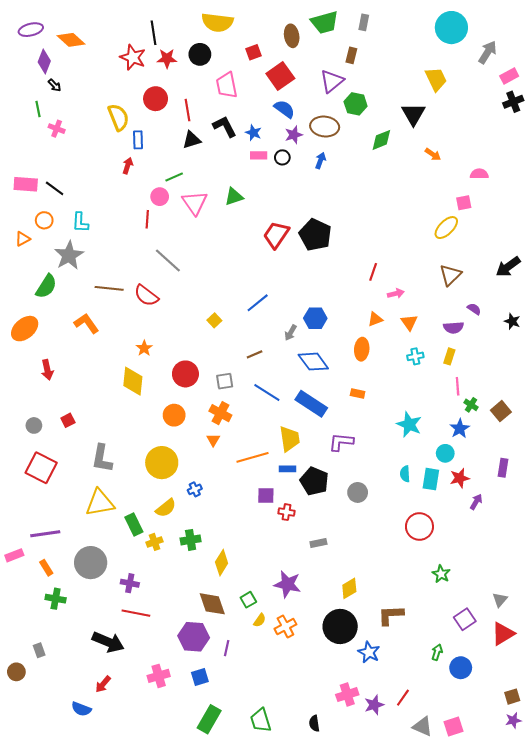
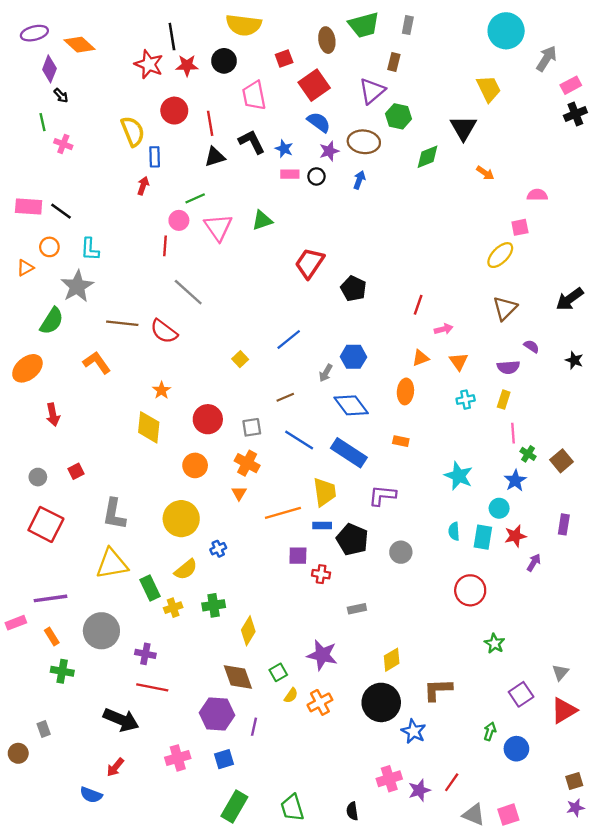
black pentagon: (315, 235) -> (353, 289), moved, size x0.7

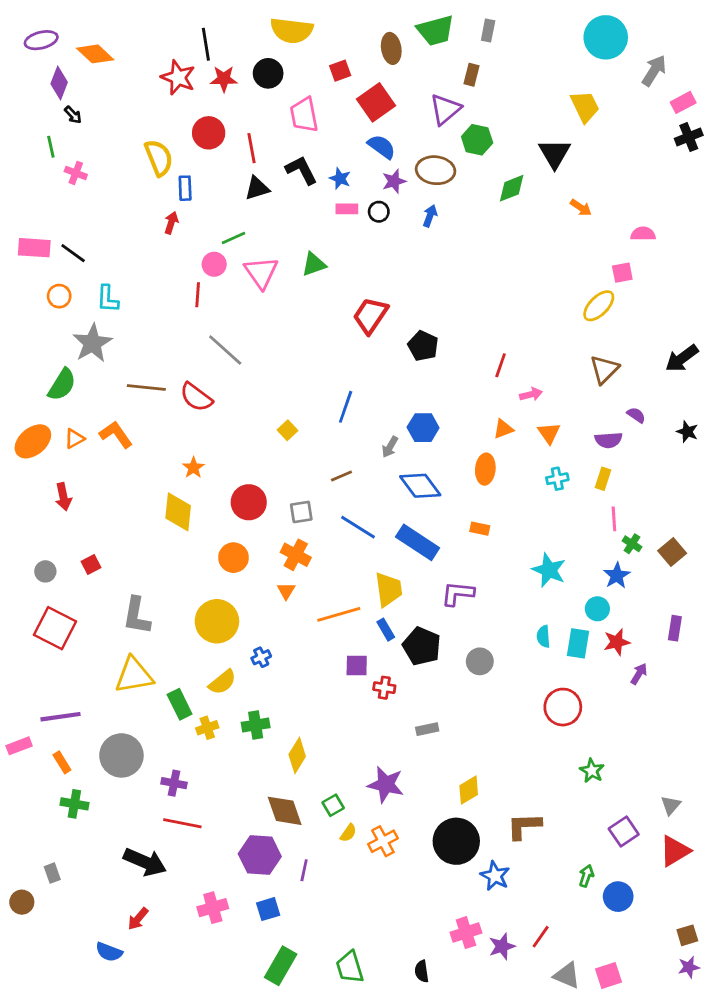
orange triangle: (25, 268) -> (74, 439), moved
blue line: (289, 339) -> (346, 407), turned -32
blue rectangle: (322, 526) -> (386, 630), turned 60

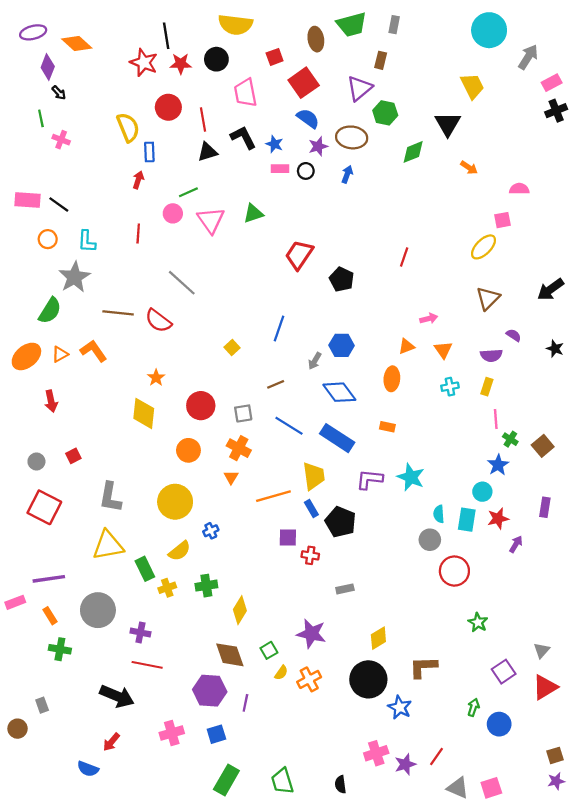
red line: (198, 295) -> (138, 234), moved
red line: (501, 365) -> (404, 257), moved
cyan star: (549, 570) -> (411, 477), moved
gray circle: (480, 661) -> (430, 540), moved

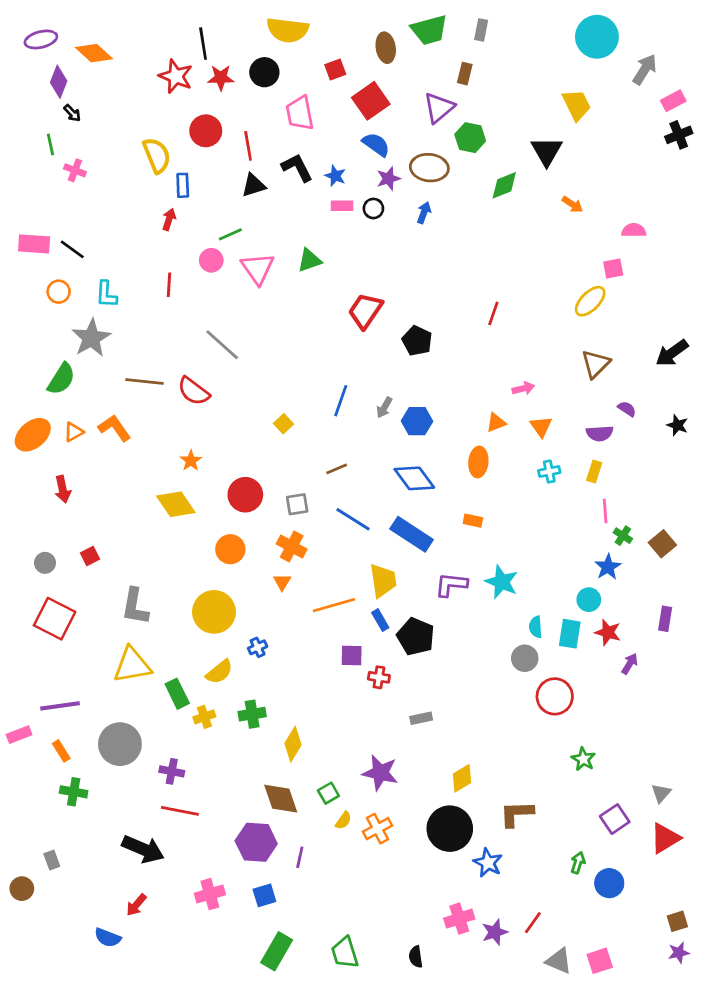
gray arrow: (315, 361) -> (384, 407), moved
yellow diamond: (144, 413) -> (176, 504), turned -40
red star: (498, 518) -> (608, 632), turned 30

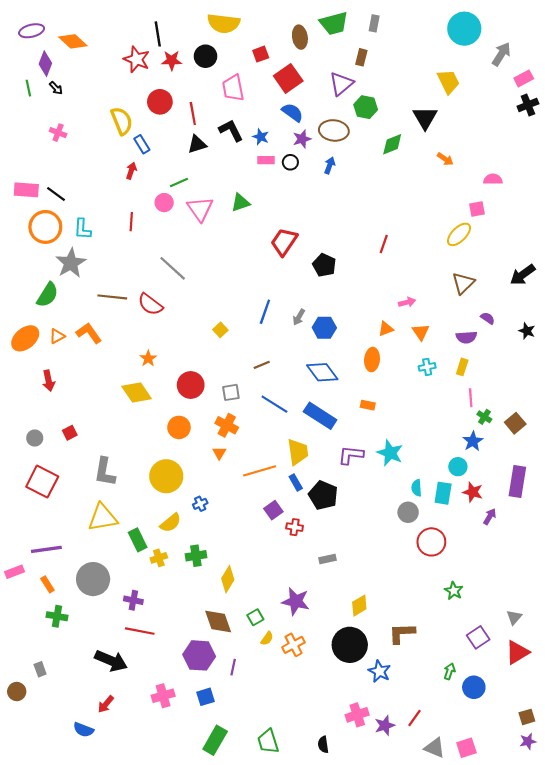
green line: (50, 144) -> (28, 88), moved
blue rectangle: (183, 185) -> (142, 144), turned -30
orange circle: (59, 292) -> (45, 227), size x1.8
purple rectangle: (665, 619) -> (517, 482), size x1.6
purple square: (352, 656) -> (273, 510), turned -36

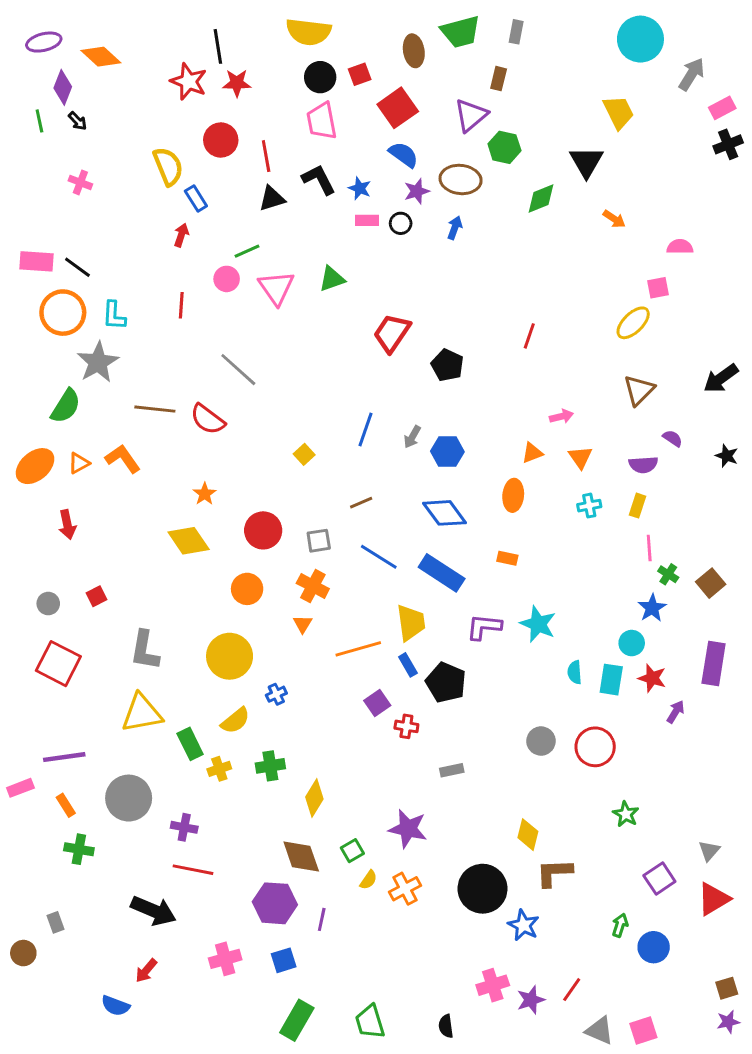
black circle: (206, 56) -> (320, 77), moved
gray circle: (408, 512) -> (541, 741), moved
yellow diamond: (359, 606) -> (528, 835), moved, turned -45

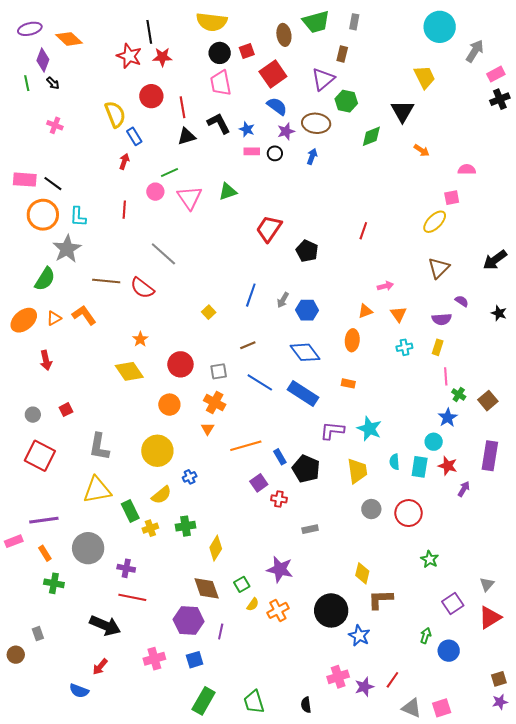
yellow trapezoid: (411, 623) -> (357, 471), moved

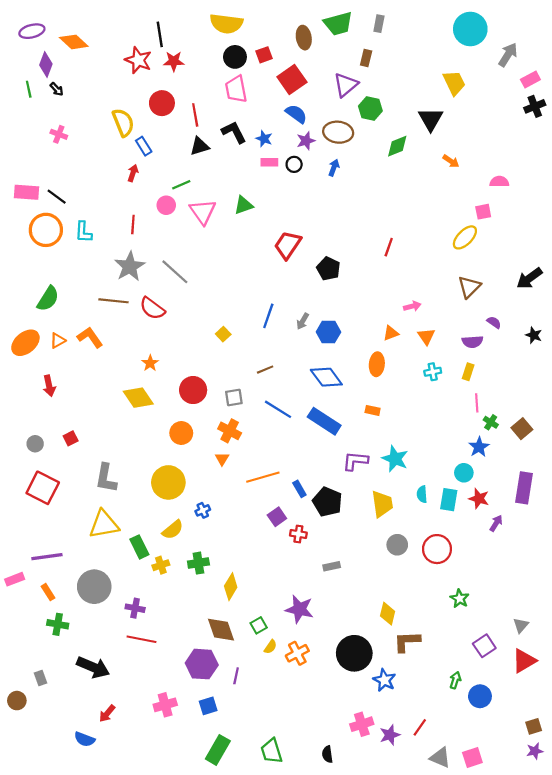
gray star: (67, 249) -> (130, 266), moved
black arrow: (105, 626) -> (93, 667), moved

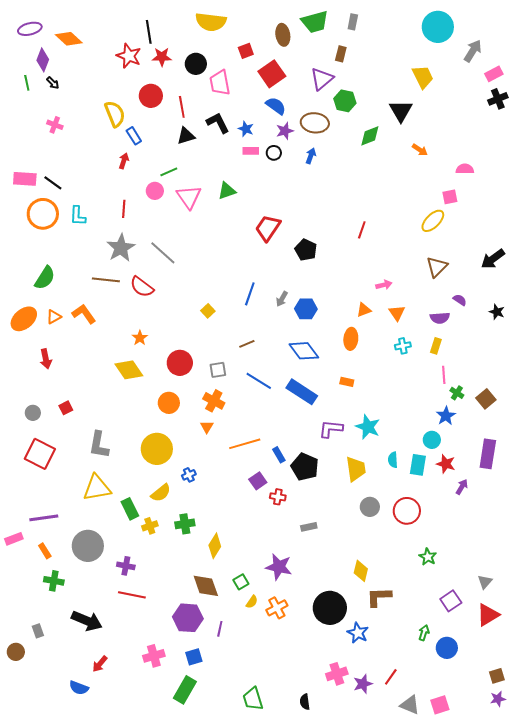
black circle: (235, 57) -> (196, 64), moved
green rectangle: (218, 750) -> (185, 690), moved

